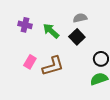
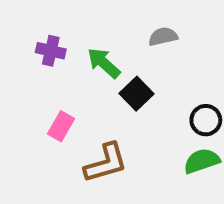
black square: (77, 37) -> (136, 94), moved
brown L-shape: (53, 66) -> (106, 163), moved

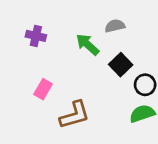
green arrow: (104, 63) -> (88, 45), moved
black square: (136, 94) -> (121, 65), moved

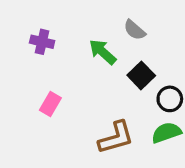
gray semicircle: (115, 26) -> (134, 30), turned -126
brown L-shape: (75, 115) -> (116, 138), moved

